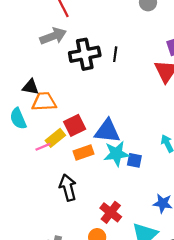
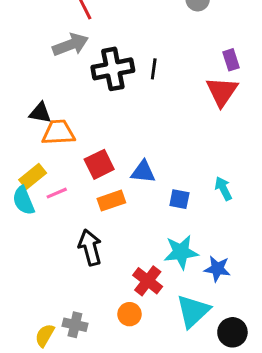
cyan semicircle: (18, 119) -> (24, 201), moved
blue triangle: (107, 131) -> (143, 172), size x0.7
yellow rectangle: (55, 138) -> (33, 176), moved
cyan star: (116, 154) -> (181, 252), moved
blue square: (134, 160) -> (179, 199), moved

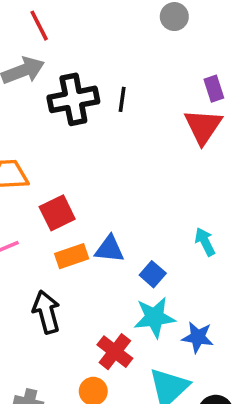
blue triangle: (143, 172) -> (109, 249), moved
blue square: (179, 199) -> (153, 274), moved, turned 30

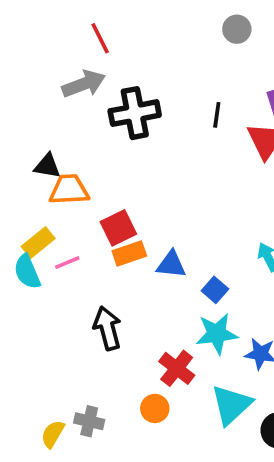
black line: (122, 99) -> (217, 115), moved
orange rectangle: (72, 256) -> (129, 253), moved

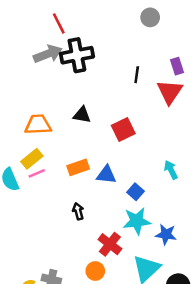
black cross: (135, 113) -> (77, 55), moved
black triangle: (47, 166) -> (82, 115), moved
red square: (118, 228) -> (123, 130), moved
yellow rectangle: (38, 243) -> (32, 159), moved
black arrow: (107, 328) -> (78, 211), moved, size x0.6

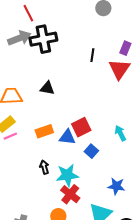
purple rectangle: (177, 66) -> (125, 48), turned 40
red square: (123, 130) -> (81, 127), moved
cyan star: (137, 221) -> (67, 175), moved

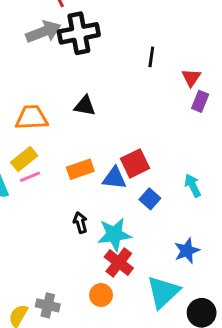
purple rectangle: (125, 48) -> (200, 101), moved
red triangle: (119, 69) -> (191, 78), size x0.6
cyan arrow: (120, 133) -> (193, 186), moved
blue star: (116, 186) -> (187, 251), turned -30

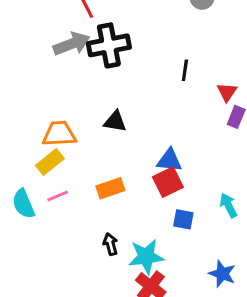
yellow rectangle: (24, 159) -> (50, 162), moved
blue triangle: (114, 178) -> (169, 160), moved
blue square: (150, 199) -> (183, 219), turned -30
blue star: (187, 251) -> (222, 274), turned -30

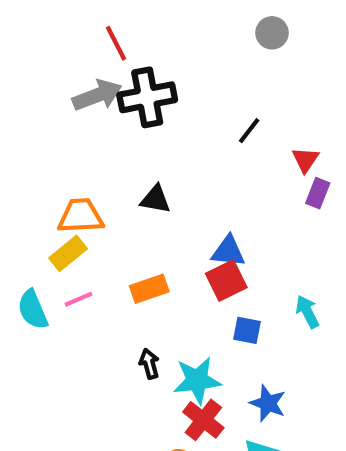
black line: (185, 70) -> (249, 131), turned 30
blue star: (222, 274) -> (268, 403), moved

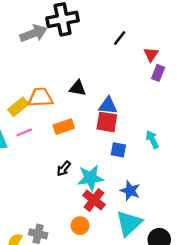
gray arrow: (97, 95) -> (33, 33), moved
black triangle: (155, 199) -> (78, 88), moved
orange trapezoid: (81, 216) -> (40, 97), moved
red square: (226, 280) -> (107, 122), turned 35
black arrow: (149, 364) -> (64, 169), turned -126

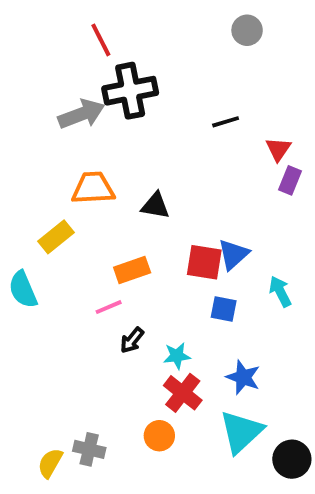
black line: (120, 38) -> (226, 122), turned 35
orange trapezoid: (40, 97) -> (93, 188), moved
blue triangle: (108, 106) -> (233, 254), moved, turned -48
pink line: (24, 132) -> (109, 307), moved
cyan star: (90, 178) -> (177, 356), size x0.6

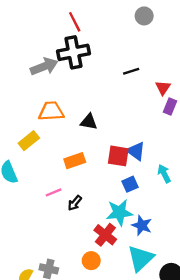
red line: (101, 40) -> (75, 22), moved
blue triangle: (233, 254) -> (136, 151), turned -42
pink line: (109, 307) -> (54, 192), moved
blue square: (224, 309) -> (130, 184), turned -35
cyan star: (177, 356) -> (119, 212), moved, size x1.6

